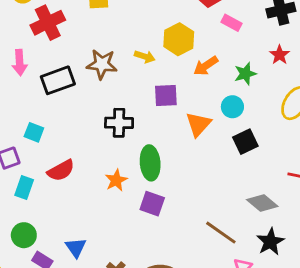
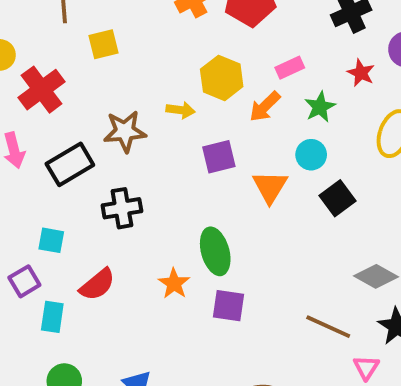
pink rectangle: (231, 23) -> (290, 68), moved, turned -42
black cross: (119, 123) -> (122, 208), moved

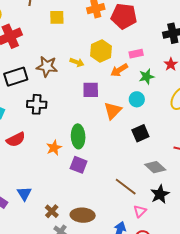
yellow square: (103, 44) -> (57, 17), moved
black square: (338, 198) -> (140, 133), moved

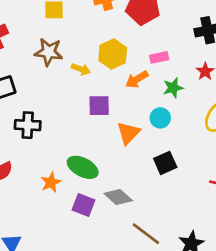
brown star: (47, 67) -> (49, 52), moved
green ellipse: (78, 136) -> (83, 167), turned -60
gray diamond: (155, 167) -> (118, 197), moved

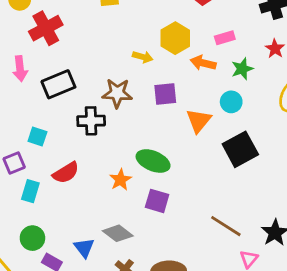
brown star: (49, 52) -> (117, 93), moved
orange arrow: (137, 79) -> (203, 63), turned 50
black square: (165, 163) -> (240, 149), size x1.4
gray diamond: (118, 197) -> (118, 233), moved

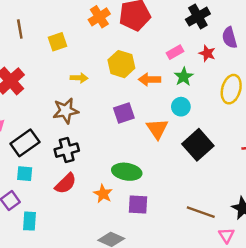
pink rectangle: (225, 38) -> (175, 52), moved
yellow arrow: (143, 57) -> (79, 78), moved
black rectangle: (58, 84) -> (25, 143), moved
brown star: (117, 93) -> (66, 111), moved
red semicircle: (66, 173) -> (66, 183), moved

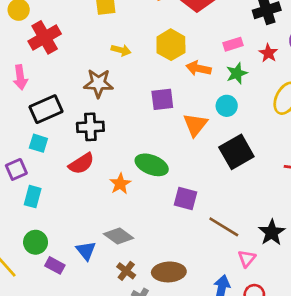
purple square: (138, 204) -> (185, 199), moved

